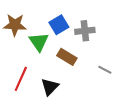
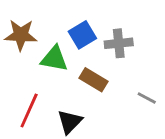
green triangle: (39, 42) -> (54, 59), turned -45

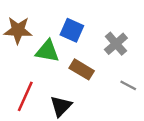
blue square: (82, 35) -> (72, 30), turned -35
gray cross: (119, 43) -> (116, 44), moved, turned -35

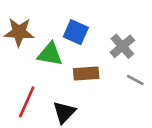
brown rectangle: (82, 69) -> (86, 73), turned -35
gray line: (128, 85) -> (135, 80), moved

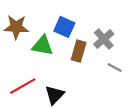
brown rectangle: (86, 73) -> (79, 51), moved, turned -70
red line: (27, 102) -> (23, 86), turned 36

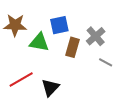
blue square: (64, 27) -> (59, 25), turned -36

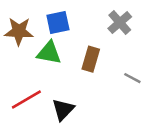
blue square: (59, 25) -> (58, 23), moved
gray cross: (96, 36) -> (120, 23), moved

